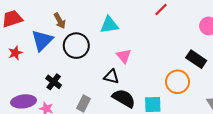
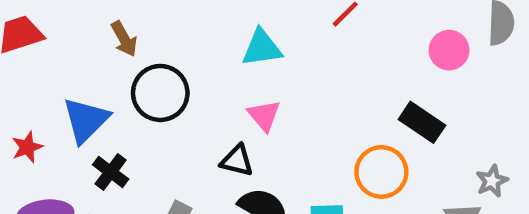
cyan triangle: (109, 25) -> (262, 48), moved
blue triangle: (42, 40) -> (86, 120), moved
red star: (15, 53) -> (27, 147), moved

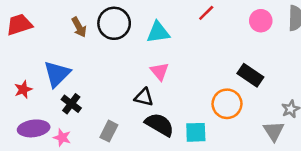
pink circle: (449, 50) -> (261, 21), moved
black circle: (160, 93) -> (114, 23), moved

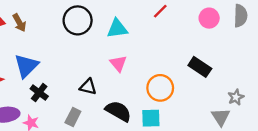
brown arrow: (79, 27) -> (19, 23), moved
black triangle: (144, 97) -> (88, 87), moved
orange circle: (227, 104) -> (160, 88), moved

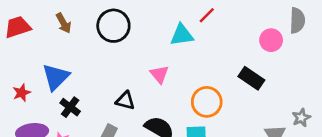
pink circle: (209, 18) -> (271, 40), moved
brown arrow: (19, 23) -> (64, 23), moved
cyan triangle: (117, 29) -> (182, 35), moved
gray star: (236, 97) -> (301, 118), moved

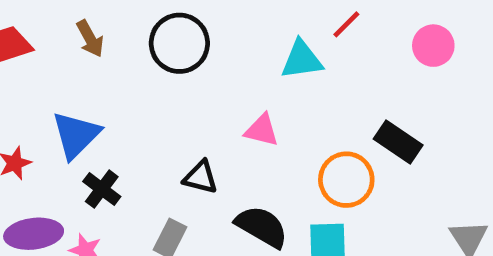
pink circle: (271, 40) -> (433, 46), moved
pink triangle: (159, 74) -> (262, 130), turned -36
black rectangle: (251, 78) -> (398, 142), moved

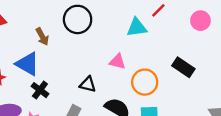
brown arrow: (90, 39) -> (42, 37), moved
blue triangle: (76, 135) -> (27, 64), turned -45
orange circle: (346, 180) -> (145, 82), moved

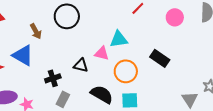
cyan triangle: (137, 27) -> (119, 39), moved
black triangle: (88, 84) -> (81, 65), moved
black cross: (40, 90) -> (53, 78), moved, turned 35

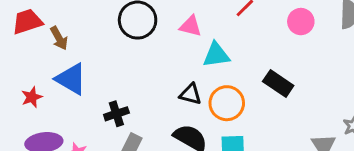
brown arrow: (36, 31) -> (59, 38), moved
pink triangle: (102, 53) -> (190, 26), moved
black triangle: (81, 65) -> (190, 94), moved

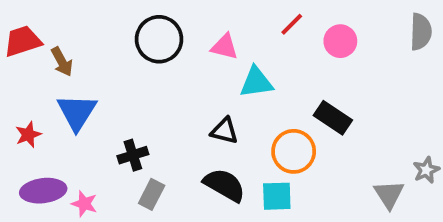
pink circle: (301, 22) -> (340, 41), moved
blue triangle: (71, 79) -> (77, 112), turned 32
orange circle: (227, 103) -> (294, 151), moved

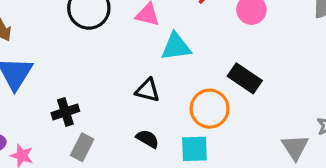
black semicircle: (224, 185) -> (148, 139), size x0.6

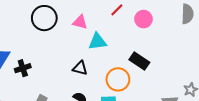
black cross: (65, 112) -> (23, 68), moved

